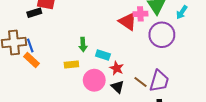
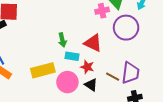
red triangle: (128, 21) -> (93, 43), moved
green arrow: (83, 44) -> (62, 40), moved
yellow rectangle: (71, 64) -> (43, 70), size x1.6

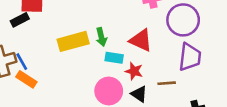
yellow rectangle: (43, 70) -> (73, 41), moved
purple trapezoid: (130, 73) -> (190, 57), moved
brown line: (113, 77) -> (167, 83), turned -32

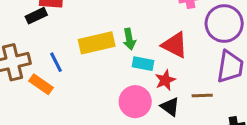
blue line: (22, 62) -> (56, 62), moved
red star: (134, 71) -> (165, 80), turned 30

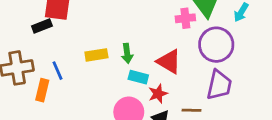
yellow rectangle: (97, 43) -> (96, 55), size x0.7
orange rectangle: (41, 84) -> (42, 90), turned 65

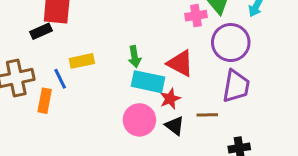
yellow rectangle: (96, 55) -> (82, 61), moved
cyan rectangle: (138, 77) -> (148, 82), size x1.5

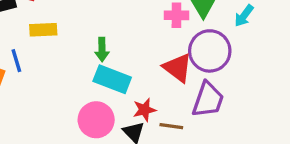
yellow rectangle: (82, 61) -> (43, 30), moved
red triangle: (180, 63) -> (178, 68), moved
red star: (170, 99) -> (144, 110), moved

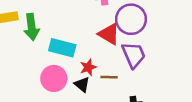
green arrow: (102, 50) -> (32, 27), moved, size x1.5
purple trapezoid: (208, 100) -> (134, 55), turned -36

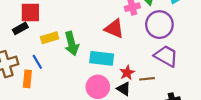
red triangle: (109, 34) -> (114, 29), moved
purple trapezoid: (134, 55) -> (166, 56), turned -30

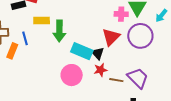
red triangle: (114, 29) -> (111, 37), moved, turned 36
purple trapezoid: (166, 56) -> (138, 78), moved
black triangle: (124, 89) -> (98, 53), moved

